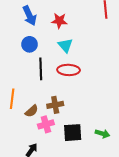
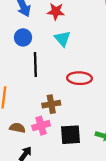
red ellipse: (69, 70) -> (79, 78), moved
brown semicircle: (32, 111) -> (17, 128), moved, turned -128

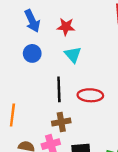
black line: (35, 65) -> (59, 89), moved

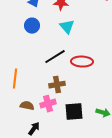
black line: (59, 89) -> (55, 57), turned 60

